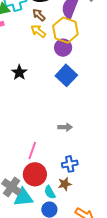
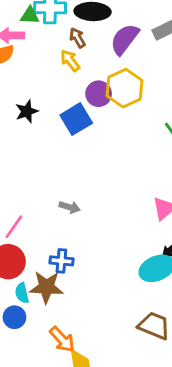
yellow hexagon: (65, 30) -> (124, 88), moved
blue square: (66, 75) -> (76, 119), moved
brown star: (65, 184) -> (46, 287), size x1.6

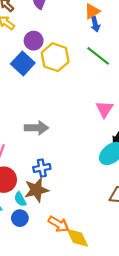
yellow hexagon: (124, 88) -> (55, 57), moved
gray arrow: (70, 207) -> (36, 128), size x1.5

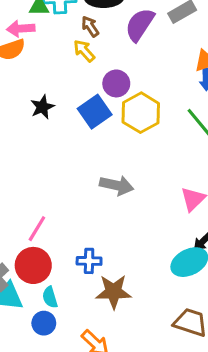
gray arrow: (36, 128) -> (117, 185), moved
brown star: (36, 190) -> (114, 292), moved

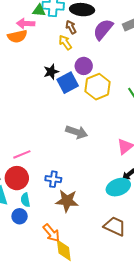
black star: (42, 107) -> (51, 72), moved
pink line: (37, 229) -> (22, 154), turned 30

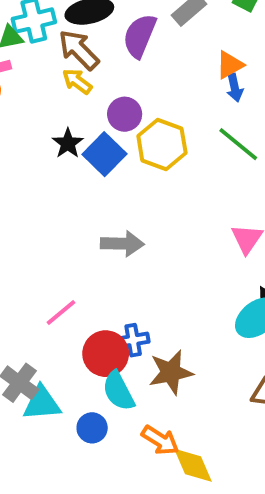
brown arrow: (71, 27) -> (79, 50), size x1.6
gray arrow: (77, 132) -> (122, 244), moved
red circle: (17, 178) -> (106, 354), moved
cyan semicircle: (25, 200) -> (118, 391), moved, size x1.5

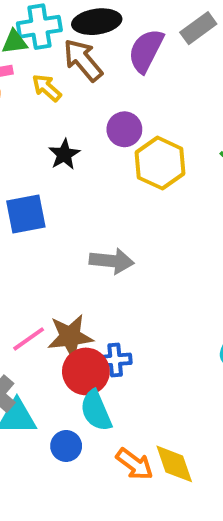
yellow arrow: (77, 81) -> (47, 88), moved
blue square: (104, 154) -> (26, 214), moved, turned 30
pink line: (61, 313) -> (29, 339), moved
brown star: (171, 372) -> (70, 337), moved
yellow diamond: (193, 465) -> (174, 464), moved

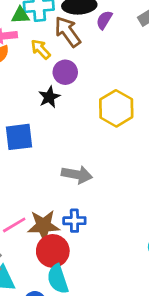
purple semicircle: (146, 51) -> (104, 20), moved, size x0.6
purple circle: (124, 129) -> (65, 72), moved
blue cross: (115, 360) -> (74, 221), moved

